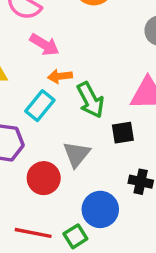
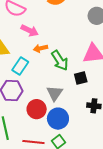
cyan rectangle: (40, 106) -> (20, 66), moved
blue circle: (100, 209) -> (58, 119), moved

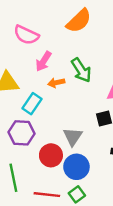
pink arrow: (30, 31) -> (43, 61), turned 96
green arrow: (60, 61) -> (81, 70), moved

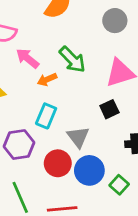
pink arrow: (43, 61) -> (28, 58), turned 108
cyan rectangle: (32, 104) -> (46, 116), moved
green square: (77, 194) -> (119, 185), moved

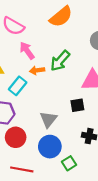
green arrow: (72, 60) -> (60, 61), turned 70
cyan rectangle: (46, 116) -> (18, 86), moved
red circle: (58, 163) -> (16, 137), moved

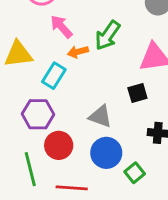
gray triangle: (48, 119) -> (100, 116), turned -42

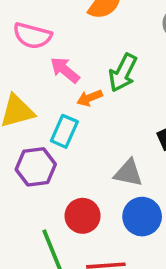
purple hexagon: (38, 114) -> (36, 167), moved

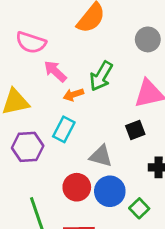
cyan rectangle: (64, 131) -> (64, 129), moved
red circle: (83, 216) -> (77, 187), moved

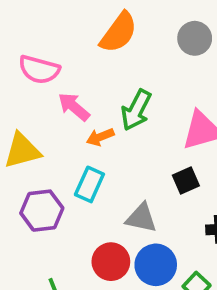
gray circle: (148, 39) -> (195, 38), moved

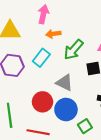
pink arrow: (74, 107) -> (43, 14), turned 48
green arrow: (136, 110) -> (74, 50), moved

